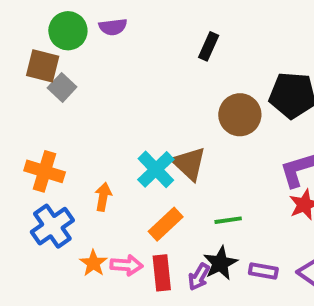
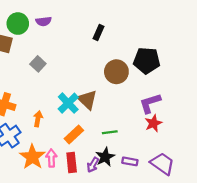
gray square: (62, 87) -> (38, 64), moved
orange star: (93, 263) -> (32, 157), size x1.6
pink arrow: (127, 265) -> (51, 158), turned -96

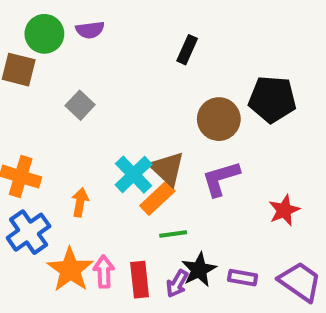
purple L-shape: (150, 103) -> (221, 179), moved
green line: (110, 132) -> (173, 234), moved
orange rectangle: (74, 134) -> (157, 198), moved

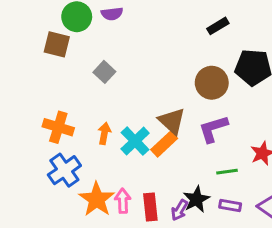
black rectangle: (187, 50) -> (218, 26), moved, turned 35
cyan cross: (134, 175) -> (135, 141), moved
orange arrow: (80, 202) -> (104, 133), moved
green line: (173, 234) -> (227, 172), moved

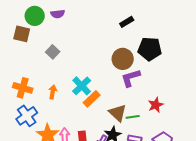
brown triangle: (172, 121) -> (118, 113), moved
purple L-shape: (213, 129) -> (131, 78), moved
cyan cross: (135, 141) -> (82, 86), moved

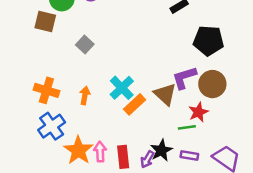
brown circle: (123, 59) -> (212, 84), moved
red star: (156, 105) -> (198, 112), moved
brown triangle: (118, 113) -> (165, 94), moved

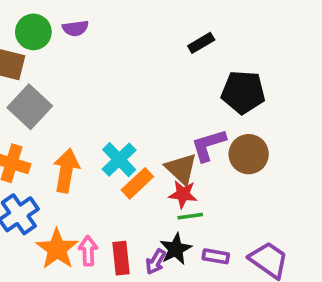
gray square: (85, 44) -> (30, 107), moved, size x1.6
orange arrow: (85, 96) -> (66, 171), size x1.6
red star: (198, 112) -> (183, 194), moved, turned 30
green line: (187, 127) -> (190, 216), moved

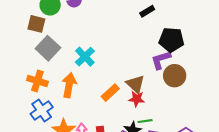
purple L-shape: (208, 145) -> (161, 60), moved
cyan cross: (119, 160) -> (85, 57), moved
green line: (190, 216) -> (145, 121), moved

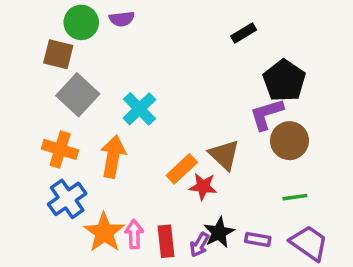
black pentagon: (171, 40) -> (284, 81), turned 30
red star: (137, 99) -> (203, 187), moved
green line: (145, 121) -> (295, 197), moved

